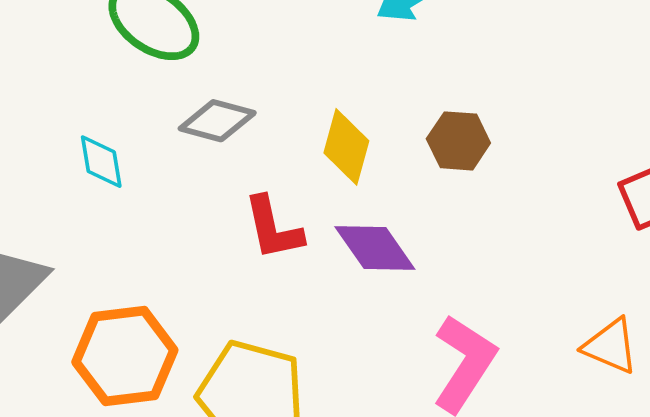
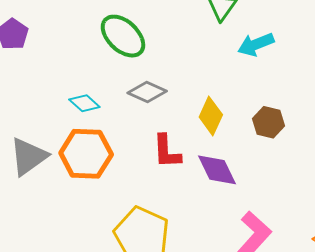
cyan diamond: (101, 162) -> (84, 103), turned -48
orange hexagon: (125, 356) -> (86, 154), moved

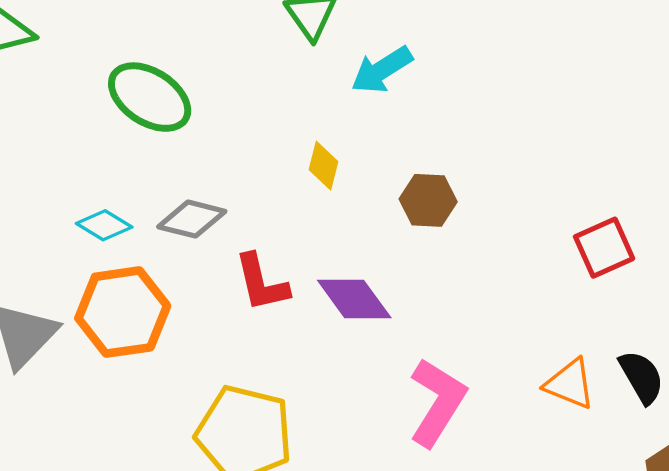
gray diamond: (147, 92) -> (192, 219), moved
yellow diamond: (211, 116) -> (324, 166), moved, size x0.7

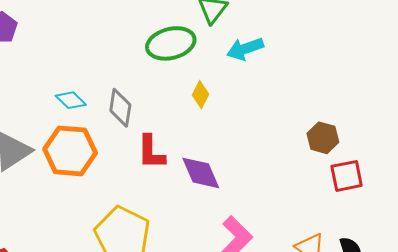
green ellipse: (150, 97) -> (171, 43), moved, turned -60
brown hexagon: (428, 200) -> (323, 138), moved
gray diamond: (192, 219) -> (120, 108), turned 72

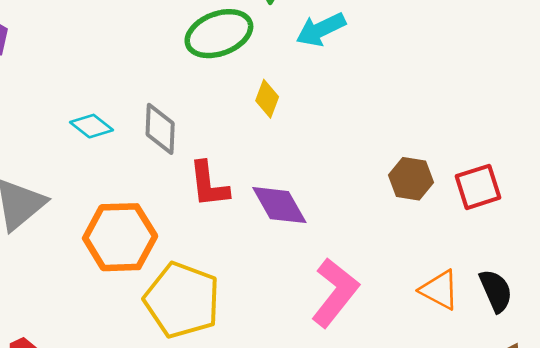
brown hexagon: (323, 138) -> (411, 179), moved
orange hexagon: (70, 151) -> (120, 237), moved

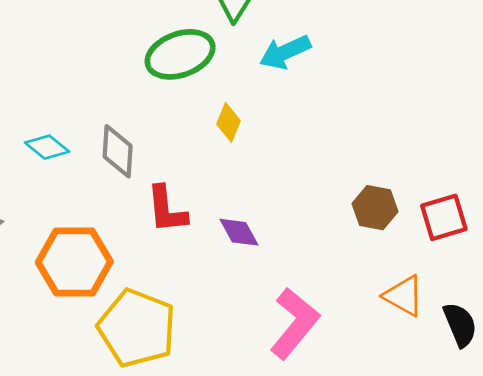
purple diamond: (279, 205) -> (239, 232), size x0.7
orange triangle: (440, 290) -> (404, 296), moved

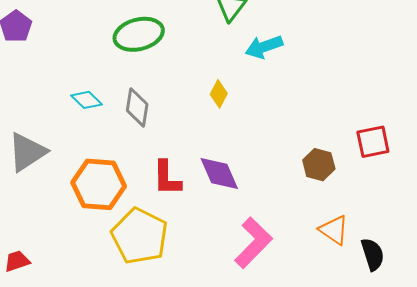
green ellipse: (180, 54) -> (139, 34), moved
red L-shape: (167, 209) -> (167, 178), moved
red square: (444, 217) -> (373, 142), moved
purple diamond: (239, 232) -> (219, 174), size x1.4

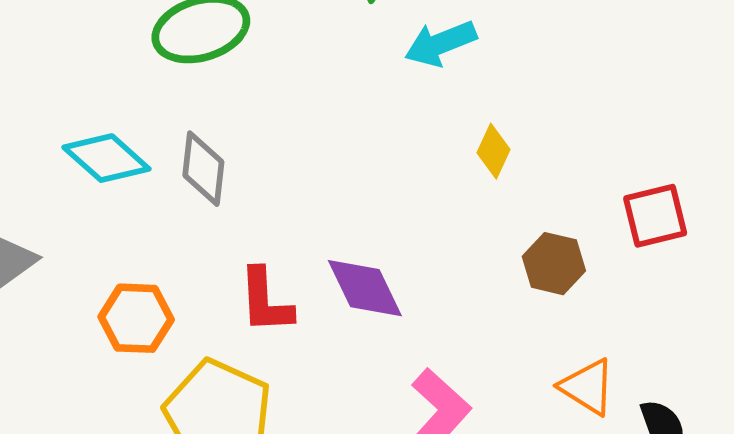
yellow diamond: (219, 94) -> (494, 151), moved
cyan diamond: (87, 100) -> (106, 158), size x1.4
orange hexagon: (99, 184) -> (136, 318), size x0.7

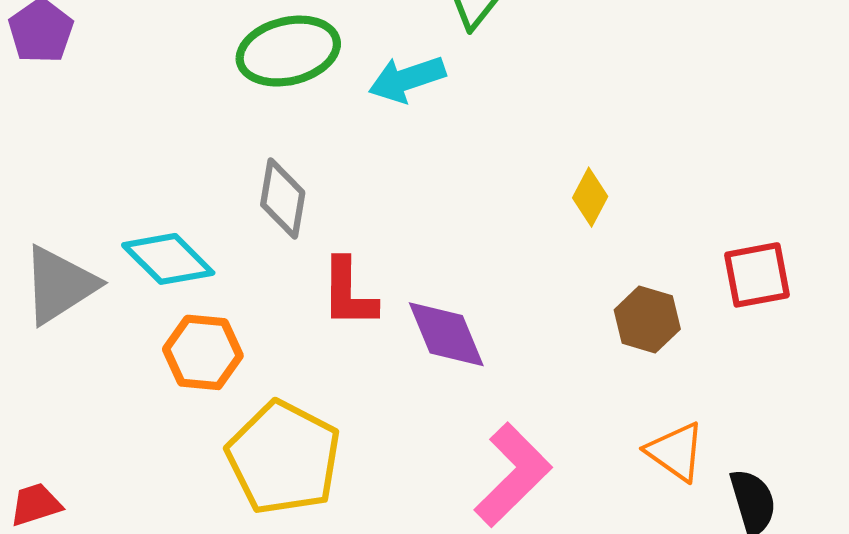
cyan arrow: (441, 43) -> (407, 79), moved
cyan diamond: (106, 158) -> (168, 259), moved
red L-shape: (265, 301) -> (349, 293), moved

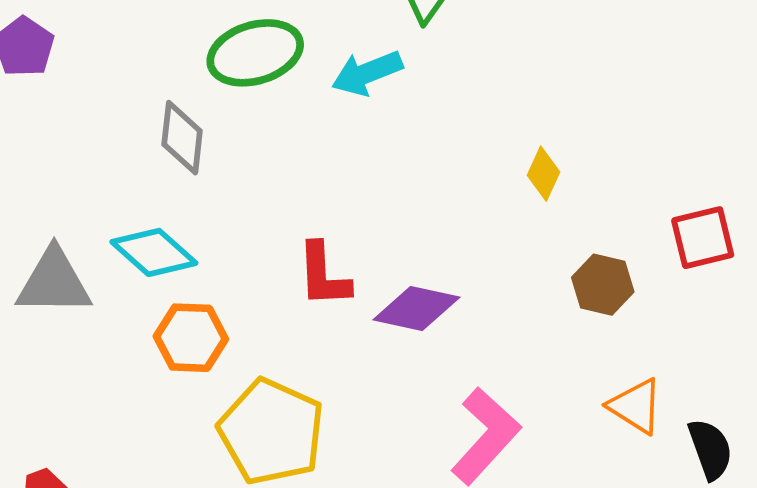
gray diamond: (283, 198) -> (182, 138), moved
gray triangle: (59, 285) -> (54, 282), turned 36
purple diamond: (446, 334) -> (416, 308), turned -52

